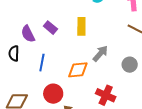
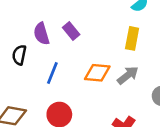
yellow rectangle: (81, 26) -> (132, 38), moved
orange diamond: (78, 70) -> (97, 73), moved

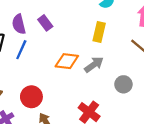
blue line: (52, 73) -> (21, 50), moved

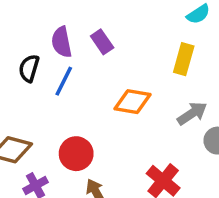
gray arrow: (94, 65) -> (192, 113), moved

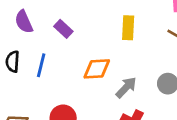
purple semicircle: (62, 42) -> (24, 22), moved
gray arrow: (192, 113) -> (126, 87), moved

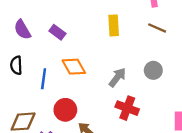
blue line: (41, 65) -> (44, 79), moved
orange diamond: (97, 69) -> (74, 67), moved, turned 70

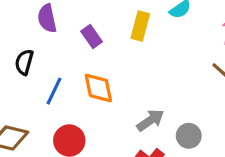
yellow rectangle: (114, 25) -> (140, 26), moved
gray circle: (153, 70) -> (189, 136), moved

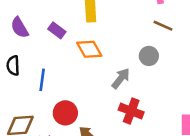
orange diamond: (98, 88) -> (89, 49), moved
gray circle: (189, 136) -> (149, 56), moved

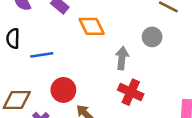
gray arrow: (121, 78) -> (122, 58), turned -35
blue line: (42, 80) -> (42, 55), turned 70

